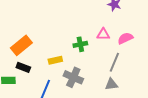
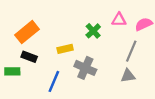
green cross: (80, 44) -> (93, 31), turned -32

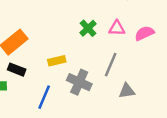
green cross: (93, 31) -> (88, 28), moved
gray line: (131, 51) -> (111, 65), moved

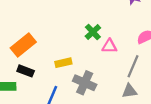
pink triangle: (117, 28) -> (109, 46), moved
gray line: (111, 65) -> (133, 66), moved

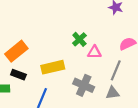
yellow rectangle: (63, 63) -> (53, 67), size x1.5
gray cross: (85, 83) -> (84, 85), moved

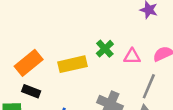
pink triangle: (94, 52) -> (132, 56), moved
yellow rectangle: (53, 67) -> (73, 64), moved

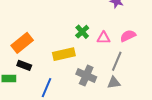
yellow rectangle: (73, 64) -> (64, 54), moved

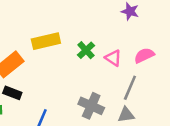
pink triangle: (104, 38) -> (113, 58), turned 32
yellow rectangle: (64, 54) -> (46, 41), moved

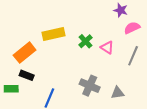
pink semicircle: (144, 55) -> (132, 28), moved
gray line: (130, 88) -> (133, 56), moved

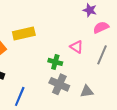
green cross: (86, 41) -> (55, 62), moved, turned -32

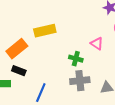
gray cross: (59, 84) -> (80, 81), turned -30

